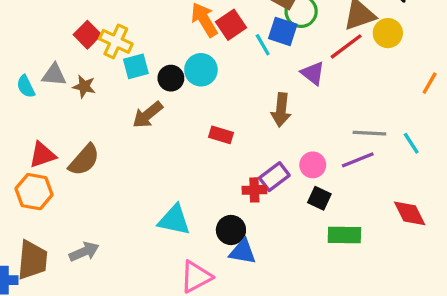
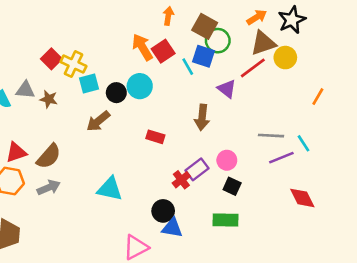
purple line: (358, 160) -> (281, 158), moved
red cross: (254, 190) -> (181, 180), turned -36
cyan triangle: (174, 220) -> (110, 189), moved
green rectangle: (344, 235) -> (226, 220), moved
gray arrow: (84, 252) -> (49, 188), moved

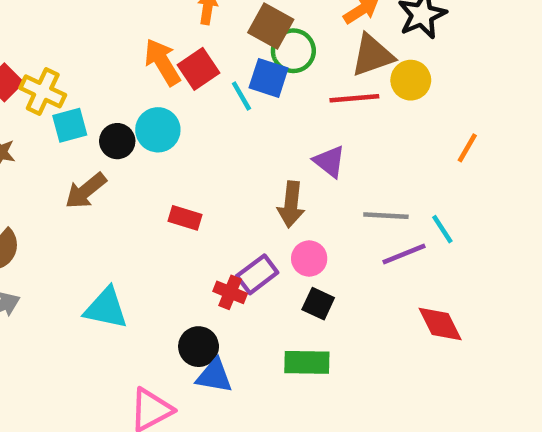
red line: (253, 68) -> (354, 98), turned 32
purple triangle: (227, 89) -> (329, 161), moved
brown arrow: (202, 117) -> (291, 204), moved
red cross: (181, 180) -> (230, 292), turned -30

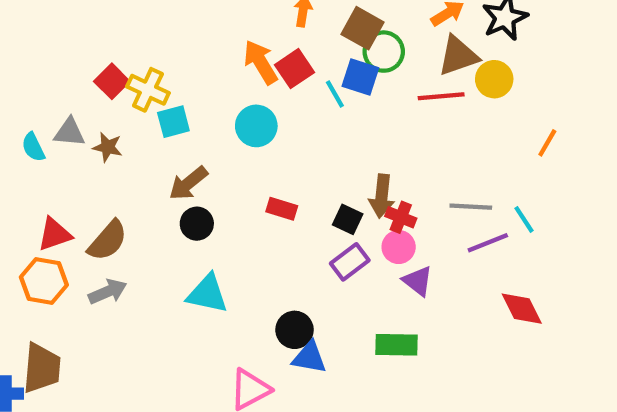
black circle: (117, 141) -> (197, 224), moved
purple triangle: (329, 161) -> (418, 281), moved
red cross: (230, 292) -> (401, 217), moved
black square: (318, 304) -> (348, 219), moved

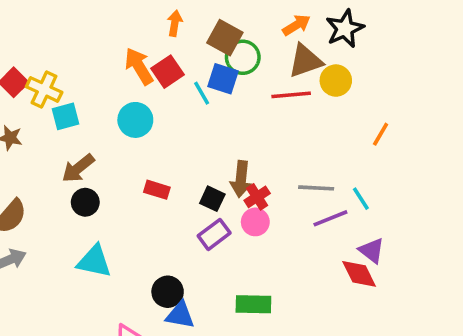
red cross: (401, 217) -> (257, 197), turned 35
purple triangle: (418, 281) -> (372, 251), moved

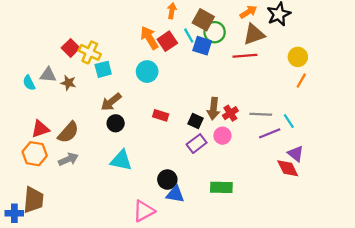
yellow circle: (336, 81) -> (298, 57), moved
cyan line: (202, 93) -> (189, 36), moved
red cross: (257, 197) -> (230, 113), moved

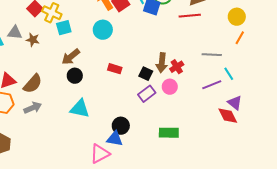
gray line: (261, 114) -> (212, 55), moved
blue triangle: (175, 194) -> (115, 139), moved

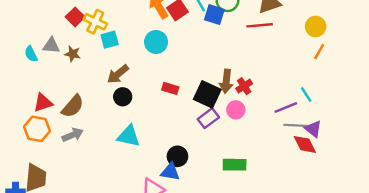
gray line: (212, 55) -> (295, 125), moved
black square: (146, 74) -> (207, 94), size x1.6

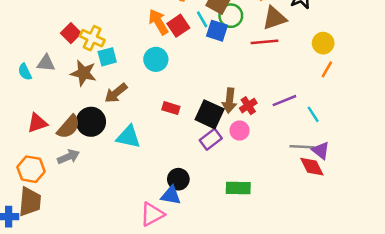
brown star: (73, 54) -> (83, 73), moved, size x1.5
black circle: (123, 97) -> (91, 122), moved, size x1.5
purple line: (286, 107) -> (284, 101), moved
orange hexagon: (37, 129) -> (31, 169), moved
cyan triangle: (129, 136) -> (128, 137), moved

